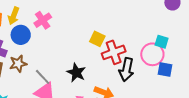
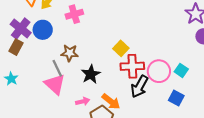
blue circle: (21, 35) -> (43, 30), moved
pink circle: (152, 54) -> (159, 71), moved
brown star: (18, 64) -> (70, 53), moved

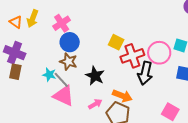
blue circle: (43, 30) -> (70, 42), moved
brown star: (70, 53) -> (68, 62), turned 30
cyan star: (11, 79) -> (49, 75), moved

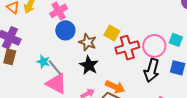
brown star: (68, 62) -> (88, 42), moved
black arrow: (145, 73) -> (152, 70), moved

